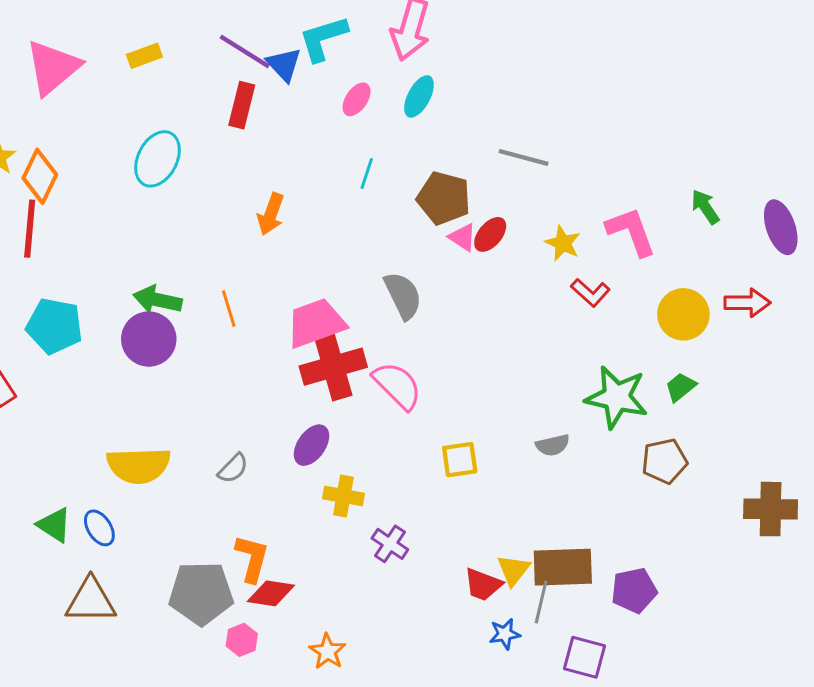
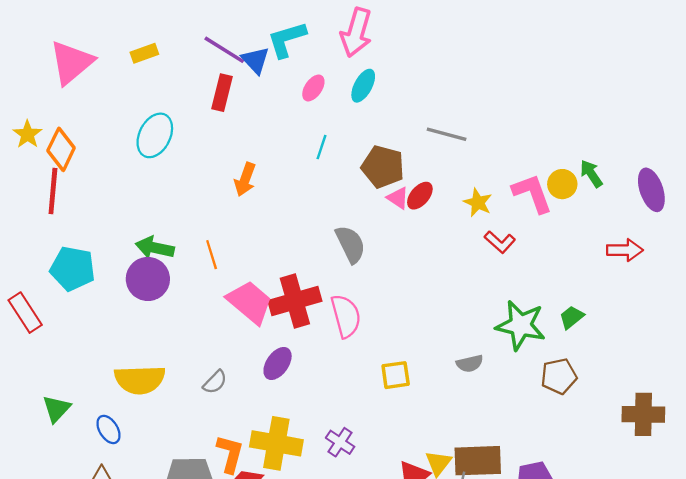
yellow circle: (683, 314) -> (562, 184), moved, size x0.7
pink trapezoid: (316, 323) -> (250, 302), moved, turned 60
pink semicircle: (397, 386) -> (346, 316), turned 30
yellow cross: (343, 496) -> (276, 443), moved, size x1.6
green triangle: (54, 525) -> (56, 409), moved, turned 40

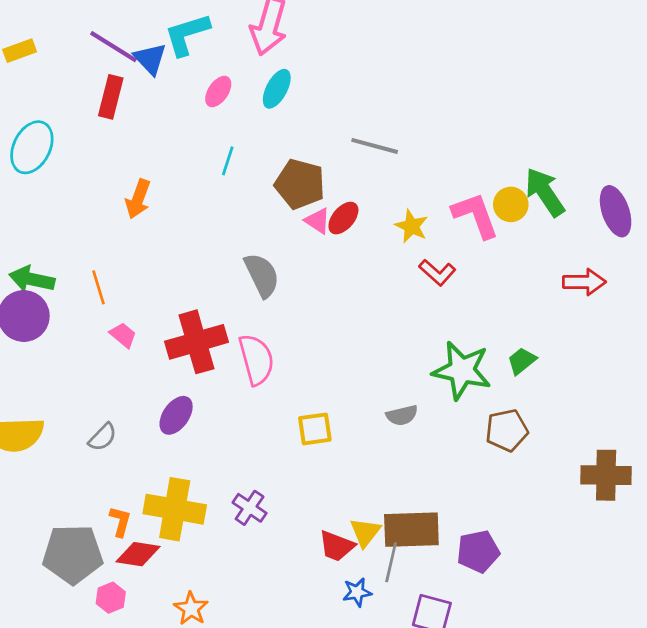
green arrow: (591, 174) -> (545, 192), size x1.5
pink trapezoid: (250, 302) -> (123, 335), moved, size x0.5
orange L-shape: (230, 454) -> (120, 521), size x0.7

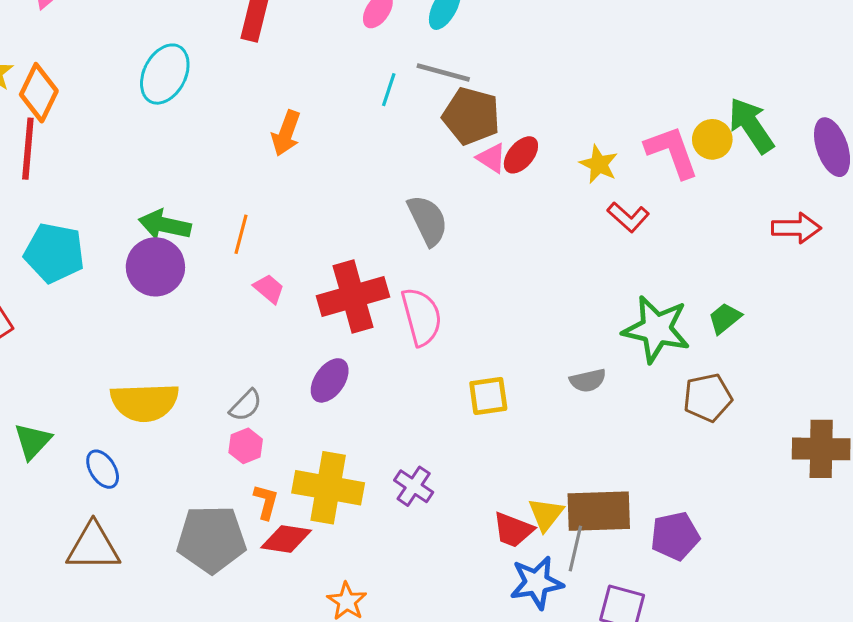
gray line: (375, 146) -> (443, 72), moved
orange line: (99, 287) -> (241, 234), turned 32
blue star: (357, 592) -> (537, 583), size x1.6
pink hexagon: (111, 598) -> (246, 446), moved

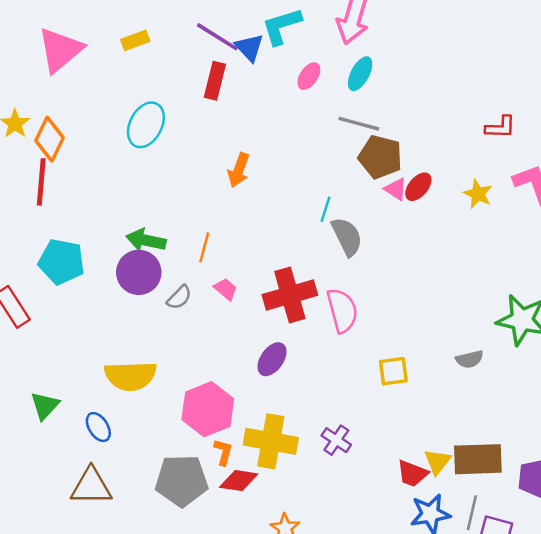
cyan line: (389, 90) -> (326, 209), moved
red L-shape: (628, 217) -> (500, 127), moved, turned -40
gray semicircle: (246, 405) -> (179, 297), moved
pink hexagon: (246, 446) -> (208, 409), size x2.0
gray line: (575, 548) -> (472, 513), moved

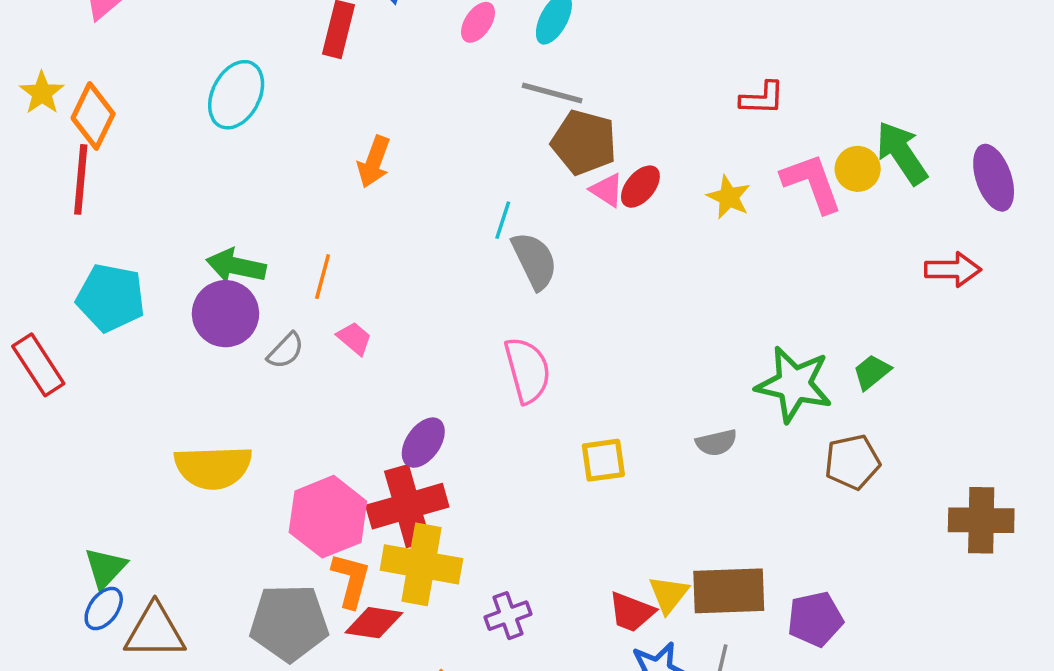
red cross: (290, 295) -> (407, 506), moved
green triangle: (45, 406) -> (105, 568), moved
blue ellipse: (98, 427) -> (104, 609), moved, turned 68
purple cross: (336, 440) -> (508, 616), moved, turned 36
orange L-shape: (223, 452) -> (351, 580), size x1.4

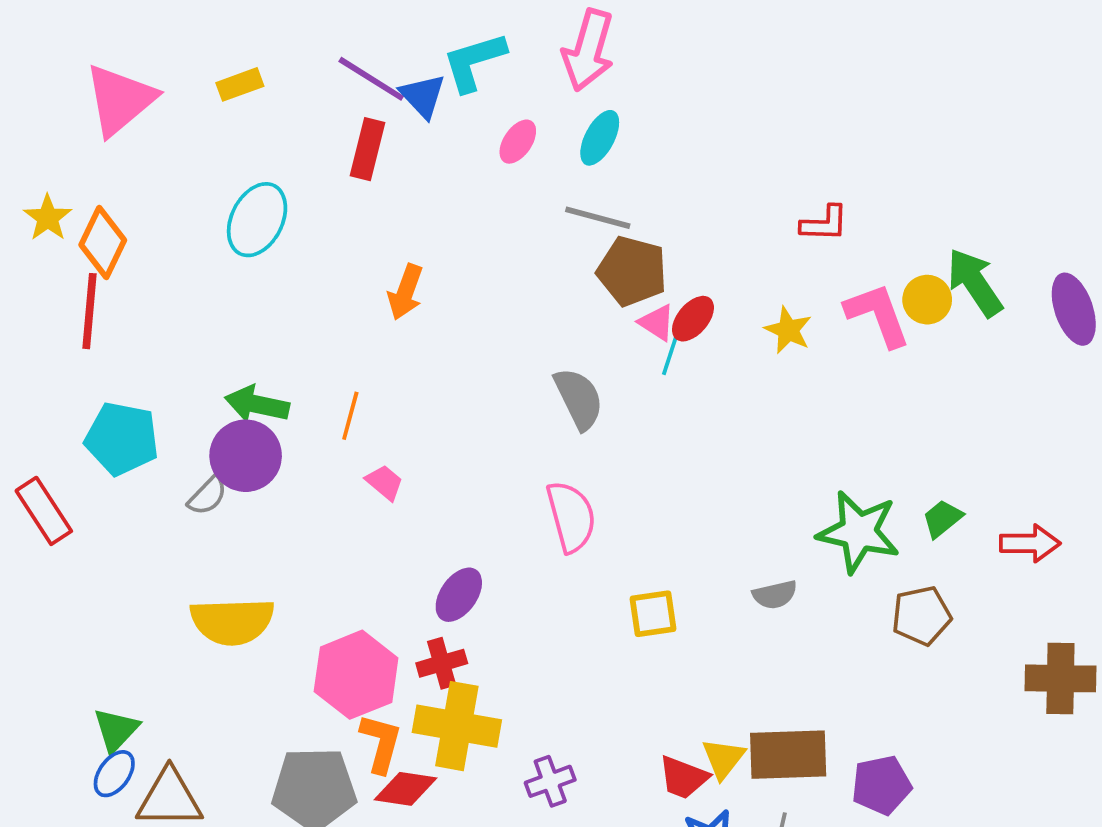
cyan line: (503, 220) -> (670, 355), moved
red arrow: (953, 270) -> (1030, 543), moved
gray semicircle: (286, 351) -> (208, 496), moved
red cross: (407, 506) -> (442, 663), size x0.6

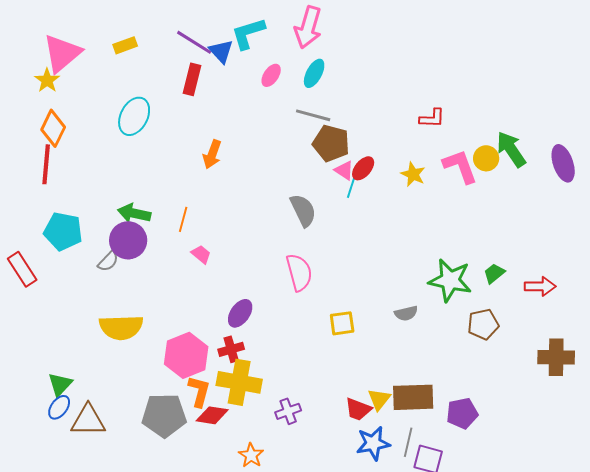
yellow star: (48, 218) -> (47, 80), moved

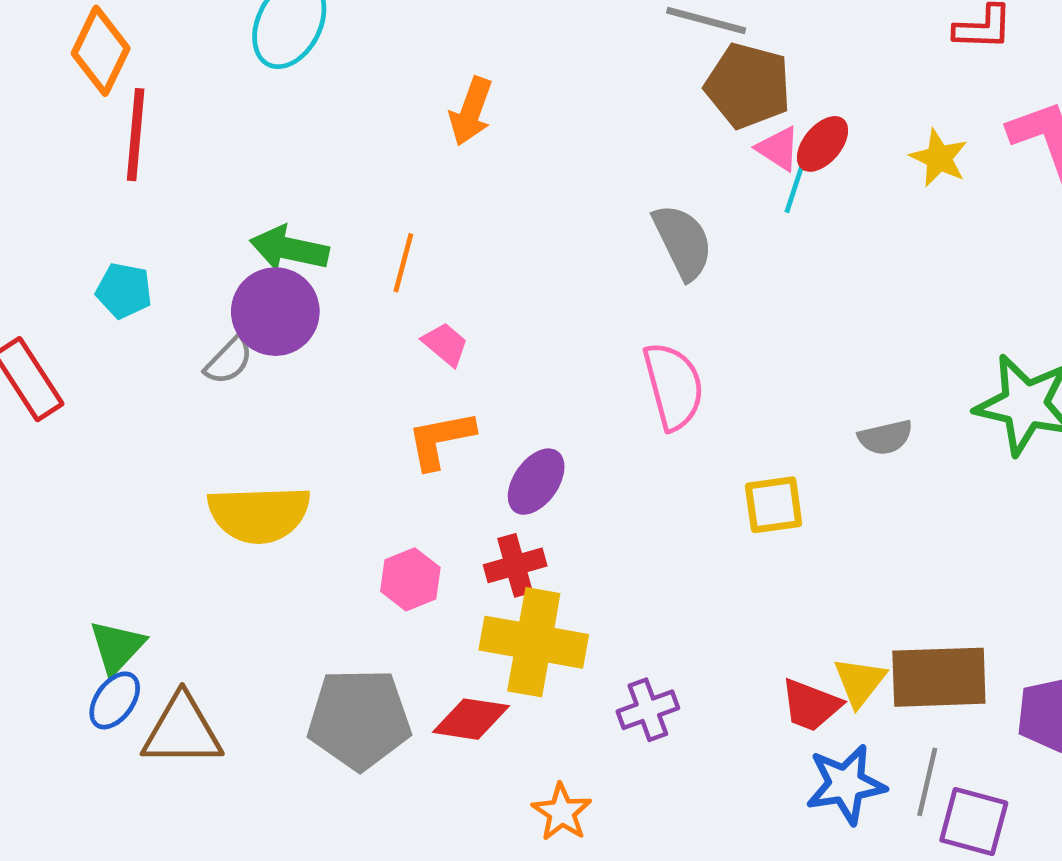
red line: (46, 164) -> (136, 135), moved
cyan pentagon: (63, 231) -> (124, 291), size x0.6
gray semicircle: (406, 313) -> (885, 437), moved
pink hexagon: (186, 355) -> (410, 579), size x0.6
orange L-shape: (199, 391) -> (441, 440), moved, turned -116

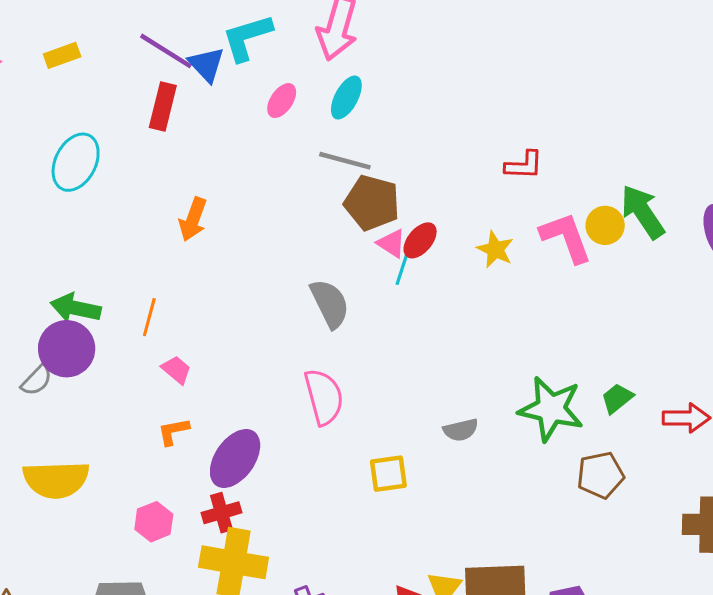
orange L-shape: (441, 440) -> (173, 431), size x0.7
purple ellipse: (536, 482) -> (235, 458), size x1.4

